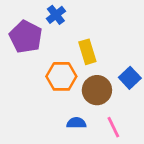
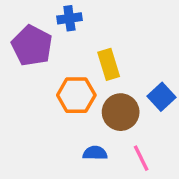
blue cross: (56, 15) -> (69, 18), turned 30

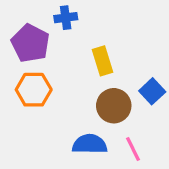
orange hexagon: (76, 95) -> (34, 90), moved
blue semicircle: (95, 153) -> (90, 144), size x1.5

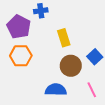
pink line: (133, 149) -> (92, 90), moved

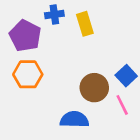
yellow rectangle: (64, 38) -> (85, 24), moved
pink line: (92, 90) -> (122, 105), moved

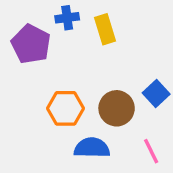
orange hexagon: (28, 74) -> (66, 108), moved
pink line: (122, 105) -> (151, 151), moved

